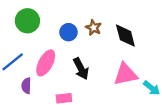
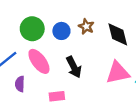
green circle: (27, 21) -> (32, 29), moved
pink ellipse: (46, 63) -> (39, 61), turned -65

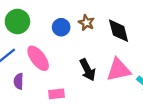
green circle: (32, 29) -> (17, 21), moved
black arrow: (74, 67) -> (88, 70), moved

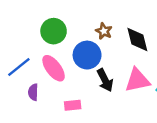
green circle: (17, 21) -> (54, 31), moved
blue circle: (61, 27) -> (87, 55), moved, size x1.5

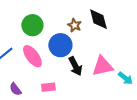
black diamond: (137, 39) -> (98, 19), moved
purple semicircle: (33, 92) -> (15, 89), moved, turned -40

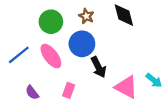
brown star: (74, 25) -> (86, 16), moved
pink triangle: (102, 66) -> (126, 87), moved, turned 40
pink rectangle: (48, 87) -> (69, 90), turned -64

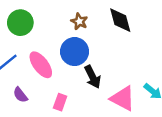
green circle: (51, 22) -> (20, 23), moved
purple semicircle: (32, 93) -> (20, 95), moved

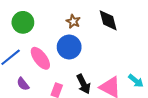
black arrow: (93, 77) -> (83, 84), moved

